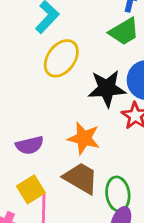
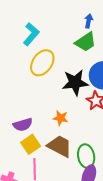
orange star: (84, 138) -> (61, 118), size x0.7
yellow square: (31, 189) -> (31, 144), moved

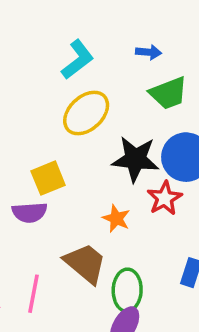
blue arrow: (89, 21) -> (149, 52), moved, turned 72
orange star: (61, 118) -> (116, 218), moved
yellow square: (31, 144) -> (48, 178), moved

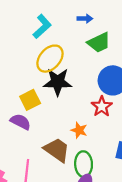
black star: (135, 159) -> (58, 82), moved
purple semicircle: (30, 212) -> (21, 122), turned -144
orange star: (116, 218) -> (79, 130), moved

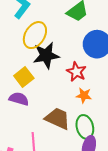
red star: (102, 106) -> (76, 72), moved
orange star: (79, 130) -> (84, 95), moved

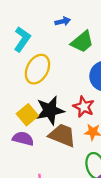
black star: (46, 55) -> (50, 110), moved
brown trapezoid: (58, 118) -> (62, 135), moved

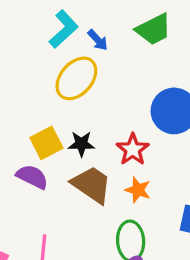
blue arrow: (63, 21) -> (98, 40), moved, turned 48
green trapezoid: (82, 42) -> (154, 29), moved
black star: (50, 110) -> (81, 144), size x0.6

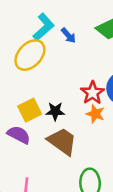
yellow ellipse: (76, 78) -> (30, 55), moved
red star: (133, 149) -> (92, 93), moved
orange star: (138, 190) -> (95, 114), moved

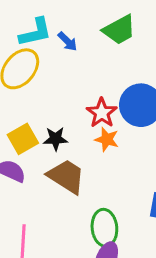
cyan L-shape: (44, 27) -> (35, 32), turned 32

